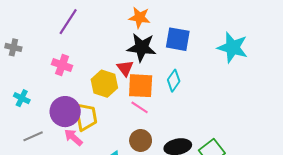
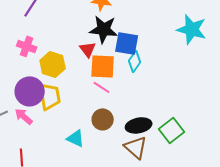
blue square: (178, 39) -> (127, 43), moved
yellow hexagon: (104, 84) -> (53, 64), moved
pink arrow: (73, 137) -> (24, 116), moved

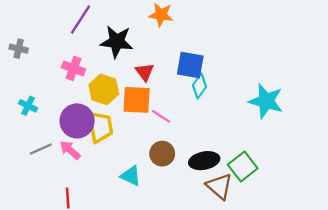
black star: (104, 29) -> (117, 42), moved
cyan star: (192, 29) -> (266, 101), moved
orange square: (103, 66) -> (137, 100), moved
brown triangle: (136, 147) -> (219, 186), moved

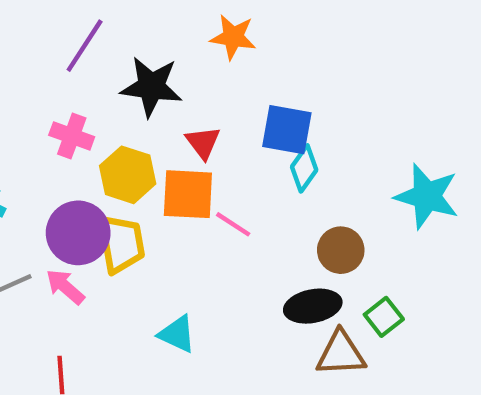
brown circle: (162, 154) -> (341, 250), moved
green square: (243, 166) -> (384, 317), size x0.7
brown triangle: (219, 186) -> (341, 353), turned -44

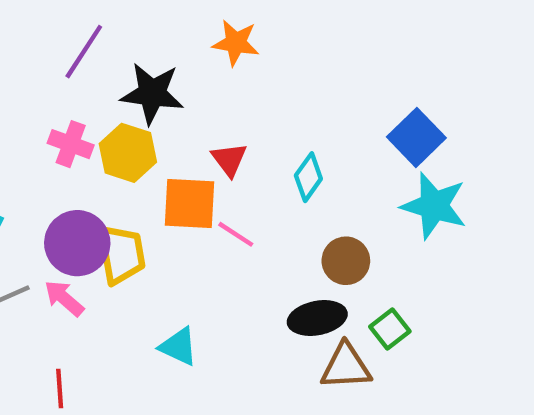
blue square: (287, 130) -> (416, 137), moved, turned 36
red triangle: (203, 143) -> (229, 159), moved
yellow hexagon: (128, 175) -> (128, 153), moved

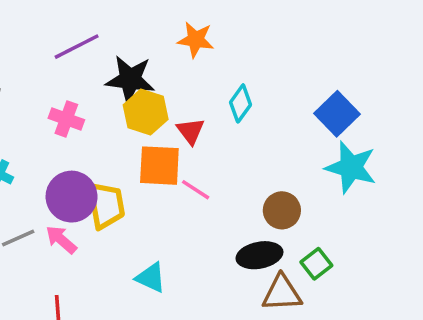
purple line: (84, 52) -> (77, 47), turned 30
yellow hexagon: (128, 153) -> (146, 112), moved
cyan diamond: (308, 177) -> (241, 103), moved

